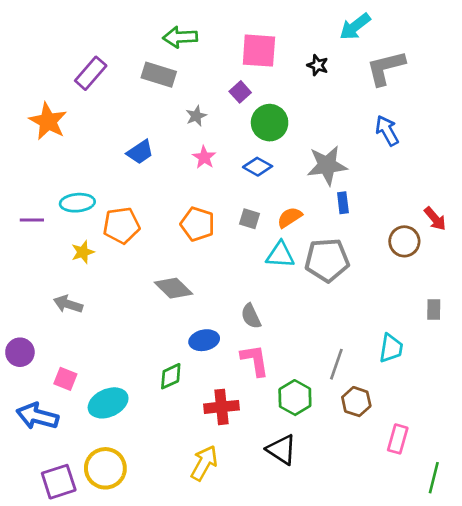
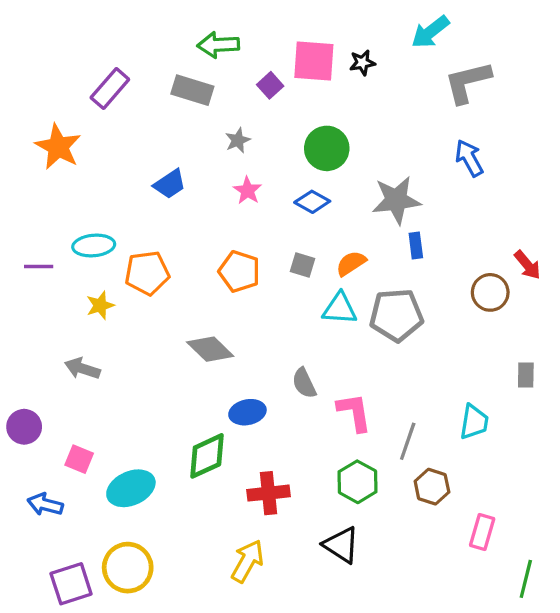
black star: (318, 65) -> (362, 63), moved, turned -30
purple square: (240, 92) -> (270, 85), moved
pink L-shape: (255, 360) -> (354, 412), moved
green diamond: (171, 376) -> (207, 456), size x1.4
blue arrow: (37, 416) -> (45, 504), size x0.7

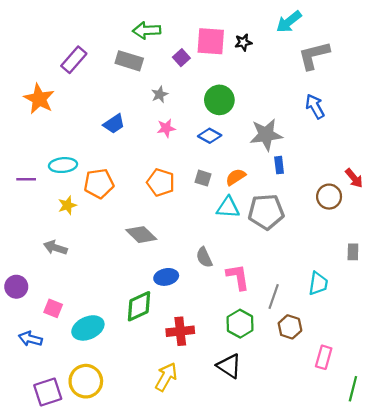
pink star: (247, 190) -> (166, 128), turned 30

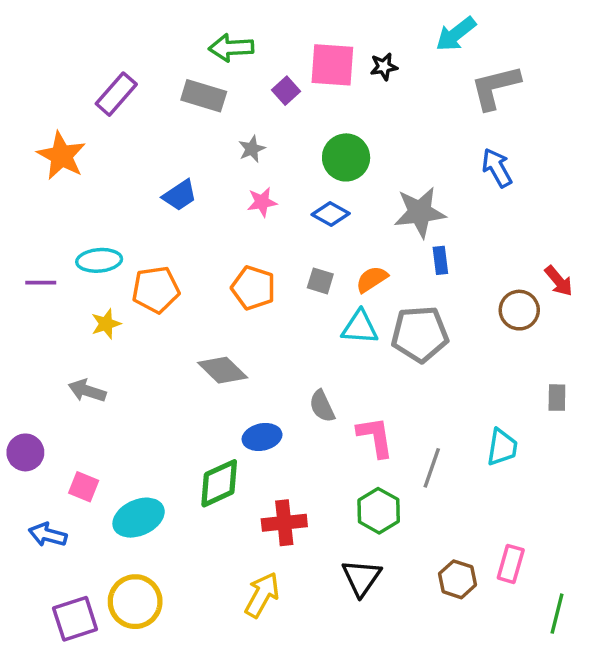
brown hexagon: (290, 327) -> (458, 579), moved
black triangle: (229, 366) -> (361, 578), turned 32

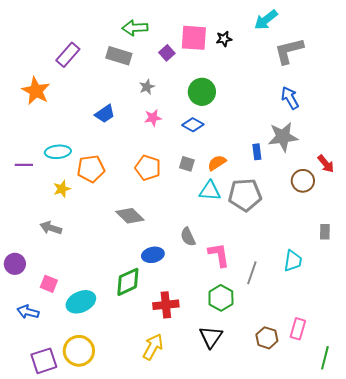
gray star: (420, 212) -> (283, 137), moved

